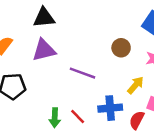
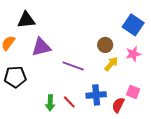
black triangle: (44, 18) -> (26, 20), moved
yellow arrow: (136, 85) -> (111, 64), moved

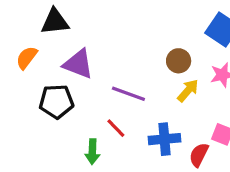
purple triangle: (41, 47) -> (78, 64), turned 35
black pentagon: (15, 77) -> (56, 102), moved
red line: (69, 102) -> (116, 128), moved

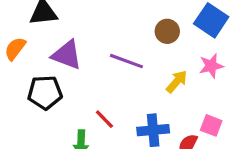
brown circle: (179, 61) -> (167, 31), moved
purple line: (128, 94) -> (126, 61), moved

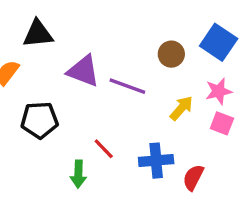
purple triangle: (67, 55) -> (83, 71), moved
pink square: (211, 125) -> (222, 123), moved

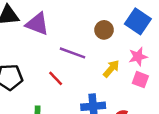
purple triangle: (83, 71) -> (37, 24), moved
red line: (104, 149) -> (56, 78), moved

